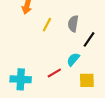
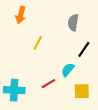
gray semicircle: (73, 24) -> (73, 23), moved
yellow line: (47, 25) -> (38, 43), moved

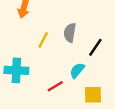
gray semicircle: (73, 23) -> (70, 33), moved
cyan cross: (14, 90) -> (16, 70), moved

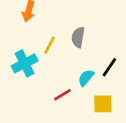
black line: (95, 47) -> (109, 67), moved
cyan cross: (16, 70) -> (25, 63), moved, turned -30

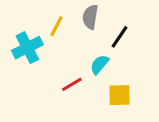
black line: (109, 67) -> (119, 37), moved

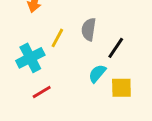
red line: (72, 84) -> (42, 92), moved
yellow square: (119, 95) -> (121, 88), moved

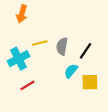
gray semicircle: (89, 29) -> (62, 46), moved
yellow line: (57, 38) -> (40, 43), turned 48

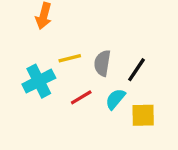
red line: (27, 85) -> (81, 97), moved

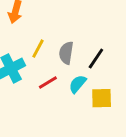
yellow line: (70, 58) -> (38, 49), turned -48

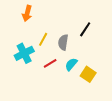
black line: (96, 58) -> (85, 29), moved
yellow square: (102, 98) -> (88, 74), turned 35

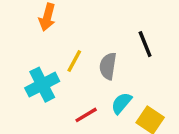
black line: (85, 29) -> (145, 44), turned -56
red line: (50, 63) -> (86, 115), moved

